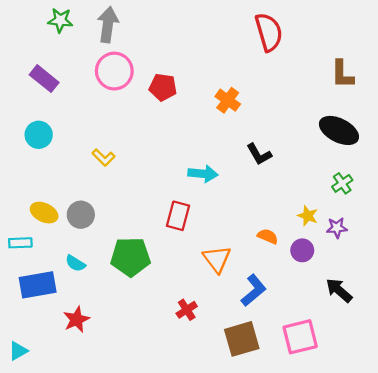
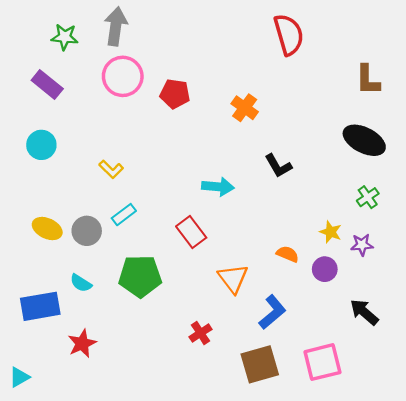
green star: (60, 20) -> (65, 37), moved
red rectangle: (178, 216) -> (191, 232), turned -52
cyan rectangle: (20, 243) -> (124, 215), moved, turned -35

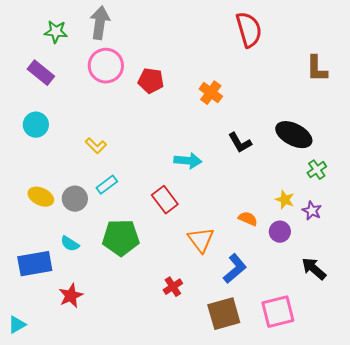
black ellipse: (364, 140) -> (294, 135), moved
purple star: (362, 245) -> (312, 211), turned 30

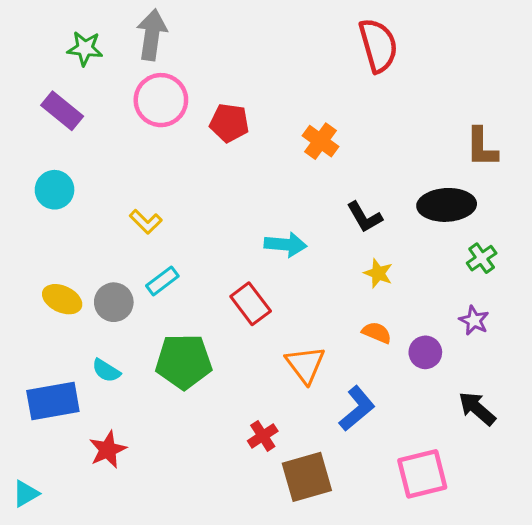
brown L-shape: (317, 69) -> (482, 147), moved
black ellipse: (294, 135) -> (447, 205), turned -30
yellow star: (285, 200) -> (378, 273), moved
brown square: (224, 314) -> (307, 477), moved

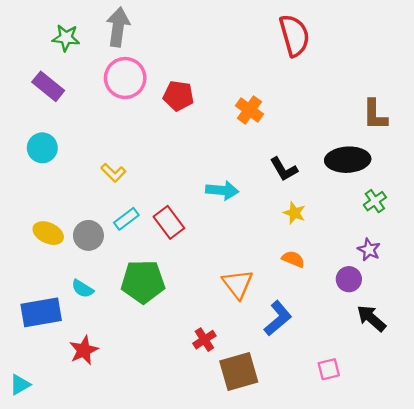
red rectangle: (251, 304) -> (169, 222), moved
purple circle: (425, 352) -> (349, 279), moved
pink square: (422, 474) -> (329, 369), size x0.6

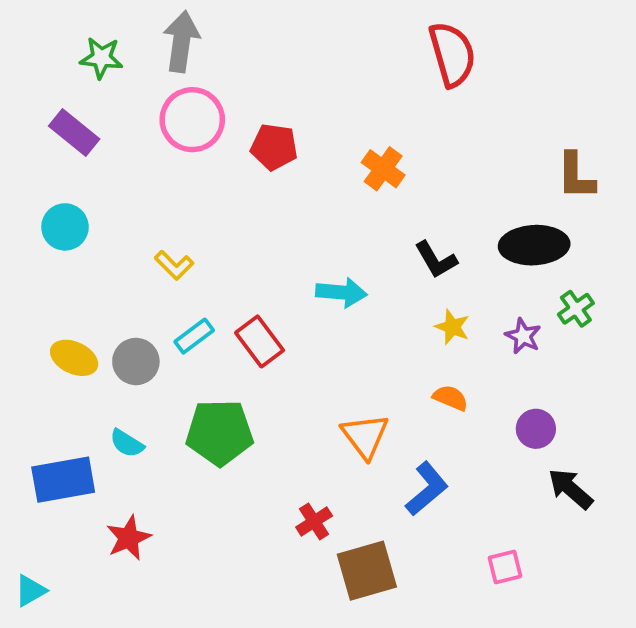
purple star: (369, 250) -> (523, 336), moved

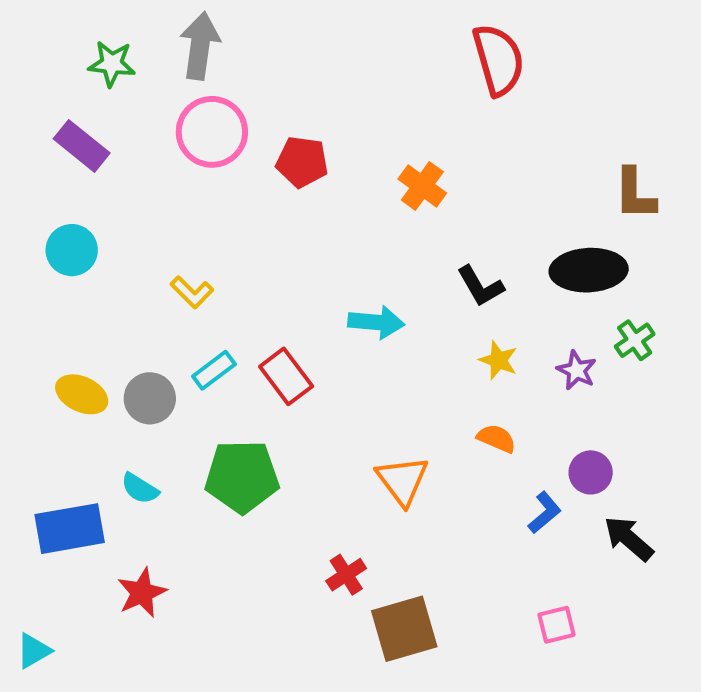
blue L-shape: (427, 489) -> (545, 513), moved, size x0.7

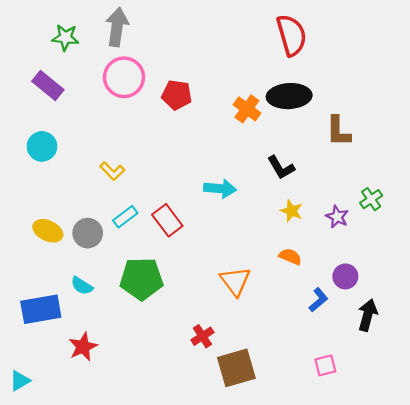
brown L-shape: (635, 194) -> (338, 131), moved
black ellipse: (589, 270) -> (289, 96), moved
black arrow: (629, 539) -> (368, 315), turned 64

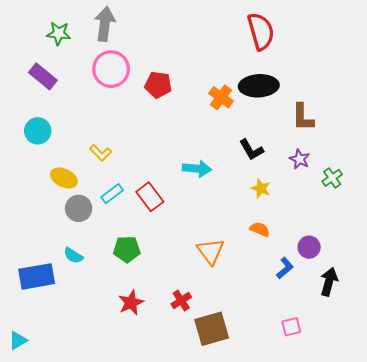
purple star: (337, 217) -> (300, 159), moved
yellow ellipse: (48, 231) -> (64, 178), moved
green pentagon: (142, 279) -> (127, 249), size x0.7
red star: (83, 347) -> (131, 303), moved

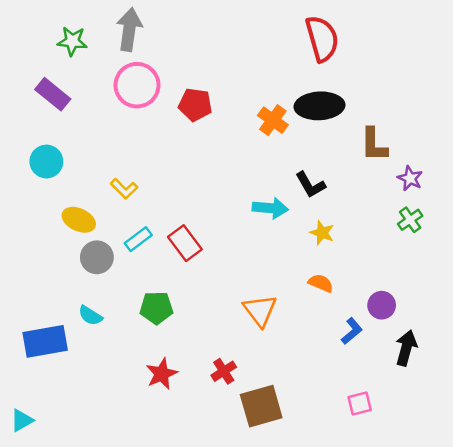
purple star: (300, 159) -> (410, 178), moved
cyan arrow: (197, 169) -> (270, 208), moved

